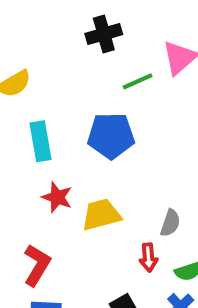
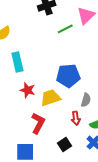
blue pentagon: (111, 136) -> (68, 76), moved
red L-shape: (37, 265) -> (38, 123), moved

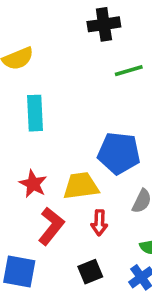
red star: (28, 90) -> (33, 184), moved
red arrow: (76, 118) -> (99, 223), moved

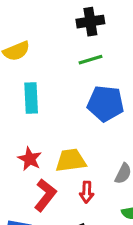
green line: (129, 71) -> (90, 60), moved
blue pentagon: (119, 153) -> (105, 104), moved

